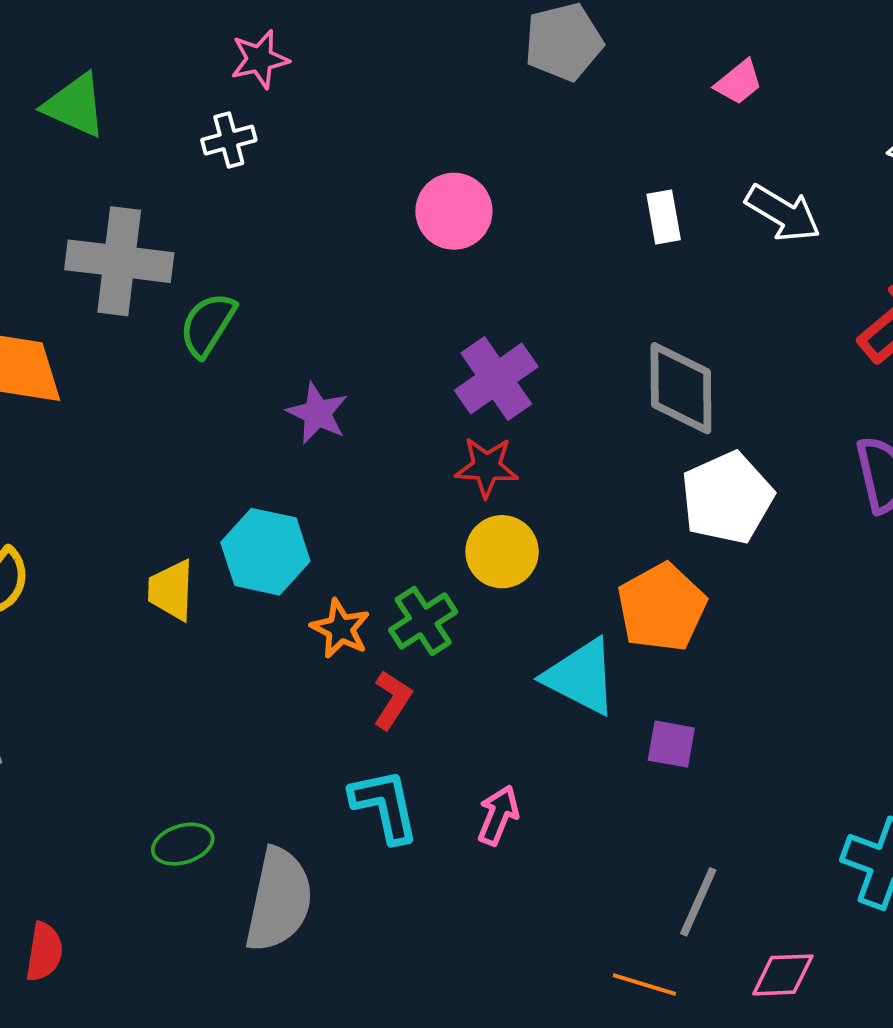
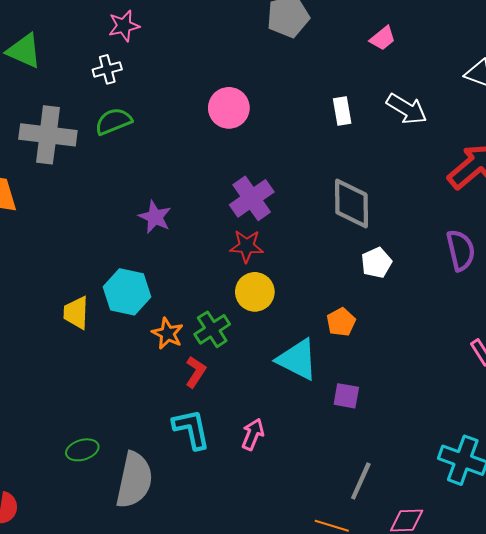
green semicircle: (208, 325) -> (113, 121), moved, turned 36
white pentagon: (727, 498) -> (376, 263), size x0.6
orange pentagon: (662, 607) -> (341, 322), size x0.6

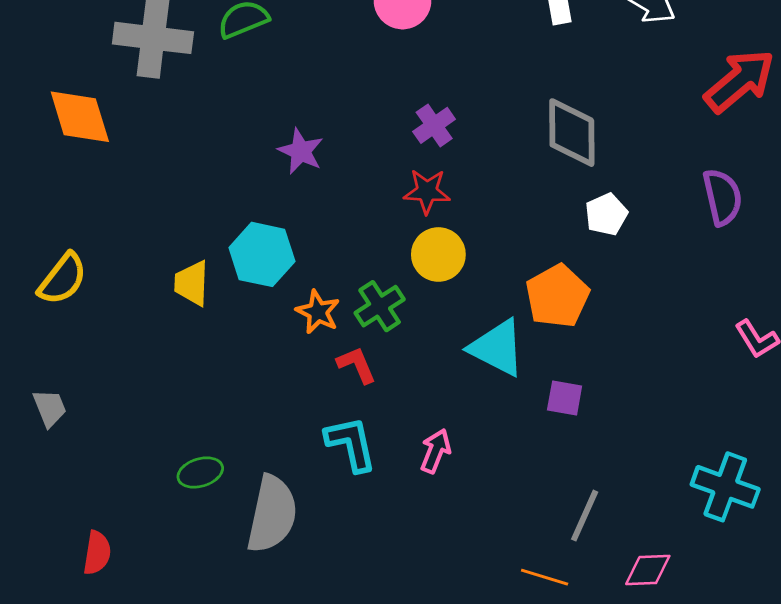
purple cross: (252, 198) -> (434, 125), size x0.7
orange pentagon: (341, 322) -> (557, 296), size x1.6
red L-shape: (196, 372) -> (357, 365), turned -56

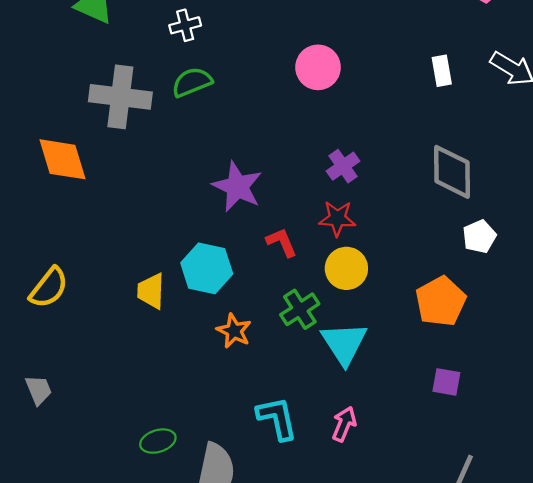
purple star: (301, 151) -> (237, 187), size x1.4
orange star: (318, 312) -> (234, 331), moved
cyan triangle: (497, 348) -> (344, 343), moved, turned 30
red L-shape: (357, 365) -> (282, 242), moved

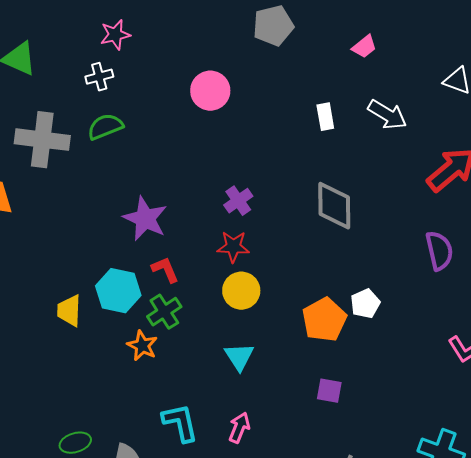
pink circle: (318, 67) -> (210, 91), moved
white pentagon: (479, 237) -> (365, 304), moved
red L-shape: (282, 242) -> (165, 270), moved
green cross: (300, 309) -> (164, 312), moved
cyan triangle: (344, 343) -> (239, 357), size x0.7

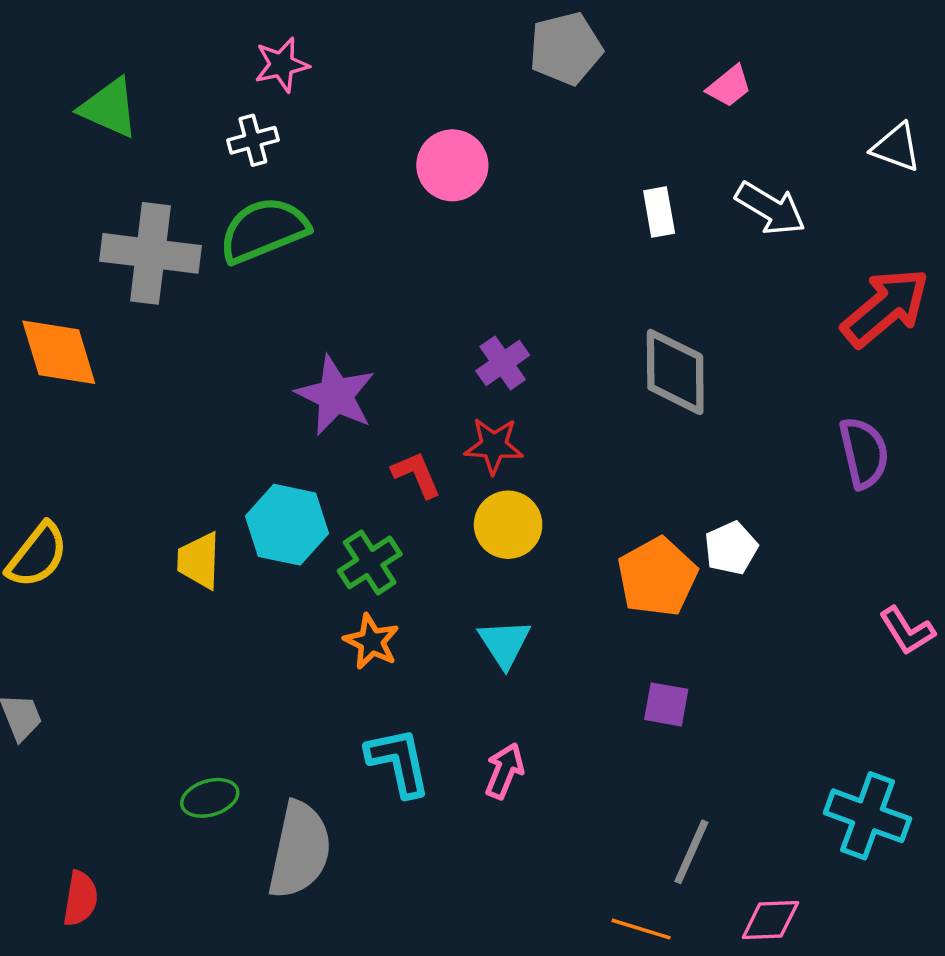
green semicircle: (105, 127) -> (264, 230), size x1.4
red L-shape: (165, 270) -> (416, 474), moved
orange star: (142, 346) -> (372, 642), moved

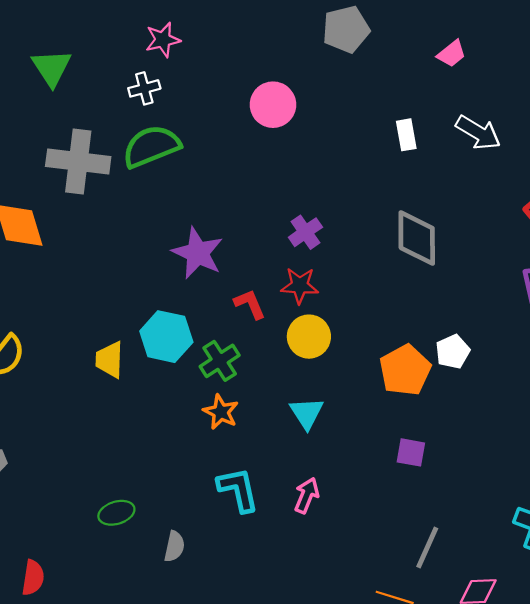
green triangle: (109, 108) -> (52, 68), turned 33
gray semicircle: (300, 850) -> (174, 546), size x0.5

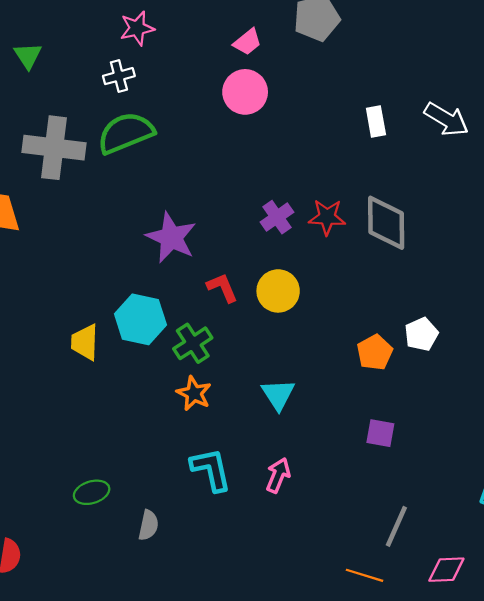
pink trapezoid: (452, 54) -> (247, 42), moved
green triangle: (52, 68) -> (28, 56), size x0.7
red star: (300, 286) -> (327, 217), moved
yellow circle: (309, 337) -> (278, 291), moved
orange pentagon: (405, 370) -> (375, 352), size x0.7

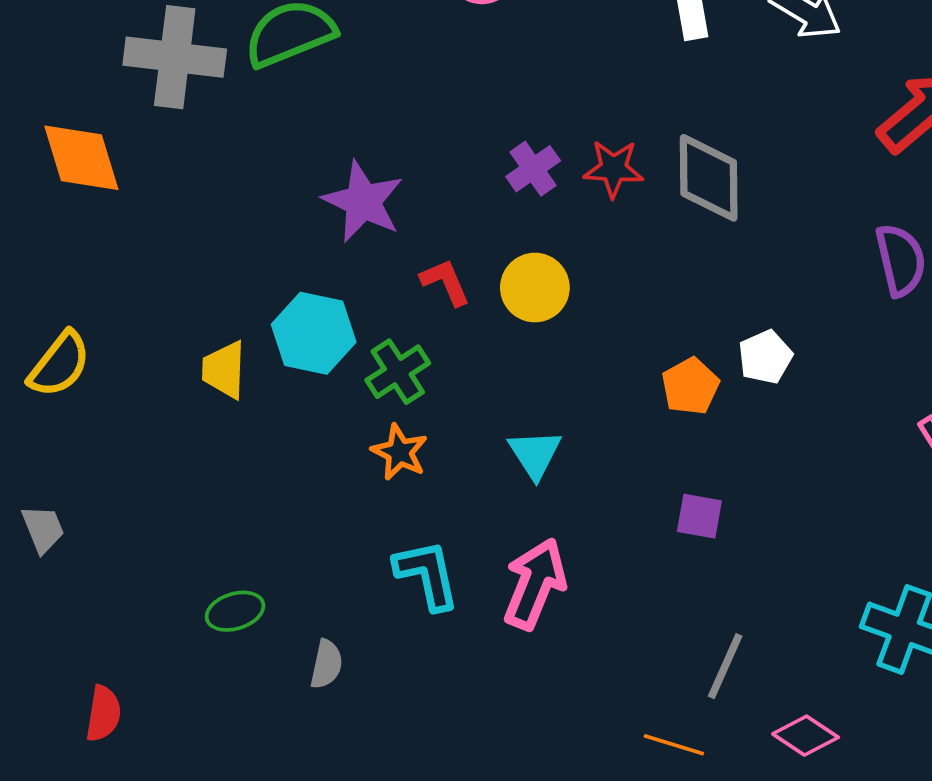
pink arrow: (278, 475) -> (535, 584), size x1.6
pink diamond: (446, 570) -> (806, 736), turned 36

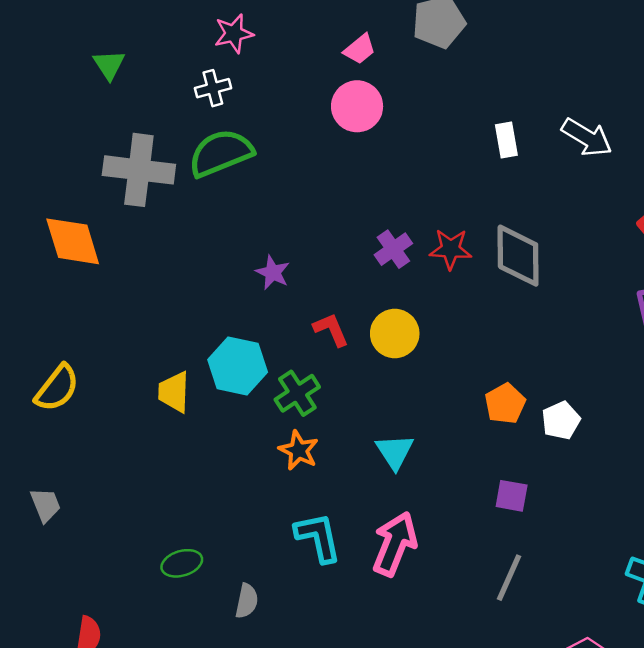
purple star: (363, 202) -> (273, 272), size x0.6
white pentagon: (765, 357) -> (561, 420), moved
gray line: (725, 666) -> (509, 578), moved

